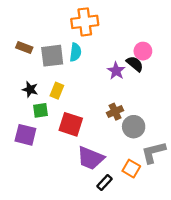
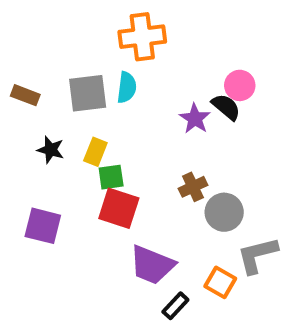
brown rectangle: (24, 48) -> (25, 95), moved
green square: (41, 110) -> (111, 177), moved

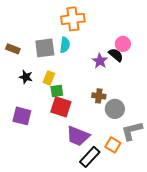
brown cross: (193, 187) -> (99, 96), turned 32
black rectangle: (175, 306) -> (90, 157), size x1.5

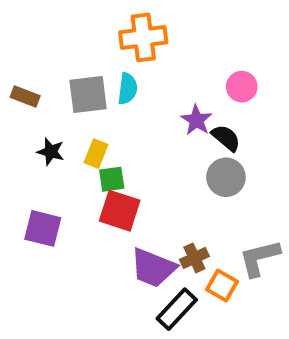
black semicircle: (116, 55) -> (226, 138), moved
brown cross: (99, 96) -> (194, 258), moved, turned -32
gray circle: (115, 109) -> (226, 177), moved

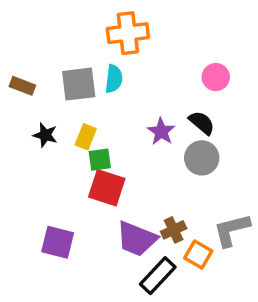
purple star: (196, 120) -> (161, 132), moved
purple square: (43, 228) -> (58, 242), moved

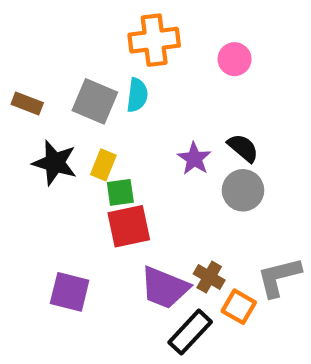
pink circle: (216, 77) -> (235, 59), moved
gray square: (79, 84) -> (95, 101), turned 30
black star: (45, 135) -> (55, 163), size x1.5
red square: (107, 188) -> (129, 226), turned -30
brown cross: (174, 230) -> (209, 277), turned -35

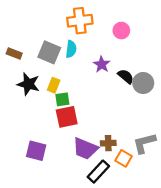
purple star: (194, 159) -> (102, 64), moved
gray circle: (243, 190) -> (143, 83), moved
brown cross: (209, 277) -> (108, 143), turned -32

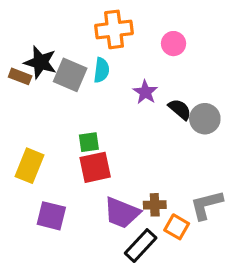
black star: (28, 84) -> (40, 62), moved
yellow rectangle: (54, 85) -> (29, 166), moved, size x1.5

